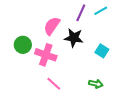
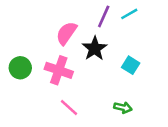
black star: (74, 38) -> (95, 49), turned 30
green circle: (23, 45) -> (20, 68), moved

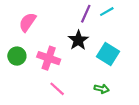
pink semicircle: (66, 33) -> (28, 22), moved
cyan square: (131, 65) -> (108, 54), size x1.5

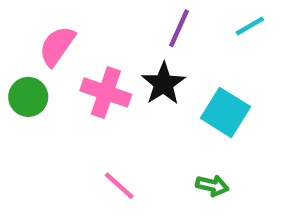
cyan line: (107, 12) -> (250, 26), moved
green circle: (17, 56) -> (28, 97), moved
pink cross: (49, 58) -> (106, 92), moved

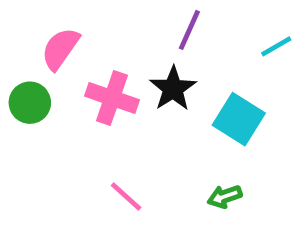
cyan line: (250, 26) -> (276, 46), moved
green arrow: (212, 186) -> (225, 197), turned 148

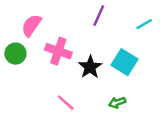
black star: (173, 89) -> (90, 67), moved

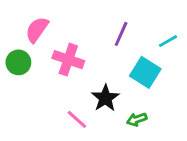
purple line: (99, 16) -> (121, 34), moved
cyan line: (144, 24) -> (168, 41), moved
black star: (90, 67) -> (105, 98), moved

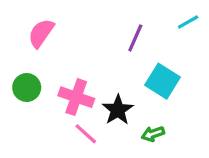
cyan line: (168, 41) -> (188, 22), moved
pink cross: (68, 60) -> (76, 97), moved
green circle: (18, 62) -> (27, 88), moved

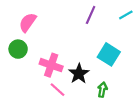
purple line: (135, 38) -> (91, 15), moved
green circle: (27, 88) -> (18, 49), moved
green arrow: (153, 134) -> (102, 90), turned 120

